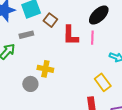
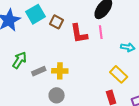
gray rectangle: (26, 35) -> (39, 71), moved
gray circle: (30, 84) -> (57, 95), moved

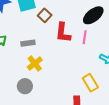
gray rectangle: (39, 71) -> (28, 43), moved
yellow cross: (60, 71) -> (35, 63), turned 35

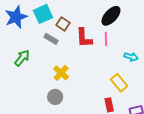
gray rectangle: (28, 43) -> (51, 39), moved, turned 48

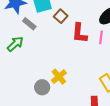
gray rectangle: (51, 39) -> (29, 24), moved
yellow cross: (61, 73) -> (59, 77), moved

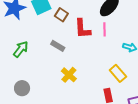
gray rectangle: (29, 24) -> (58, 46), moved
gray circle: (42, 87) -> (22, 88), moved

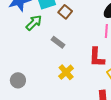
red L-shape: (83, 29) -> (97, 57), moved
green arrow: (21, 49) -> (34, 23), moved

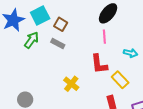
gray rectangle: (58, 42) -> (58, 43), moved

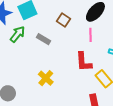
brown square: (61, 24) -> (63, 20), moved
yellow cross: (71, 84) -> (46, 78), moved

